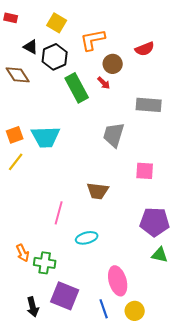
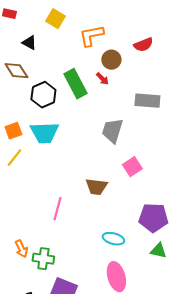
black hexagon: (55, 57) -> (43, 95), moved
pink square: (145, 171) -> (132, 167), moved, turned -36
cyan ellipse: (87, 238) -> (113, 239), moved, turned 30

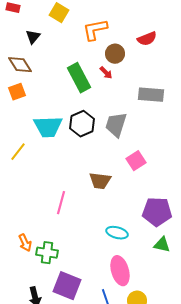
black triangle: (29, 43) -> (33, 37), turned 42
black hexagon: (43, 95) -> (82, 124), moved
orange square: (13, 131) -> (17, 92), moved

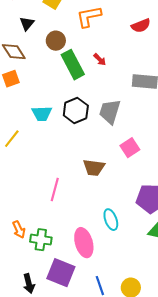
brown circle: (115, 54) -> (56, 41), moved
cyan trapezoid: (48, 127) -> (42, 114), size x0.7
cyan ellipse: (117, 233) -> (111, 220), turned 55
pink ellipse: (120, 271) -> (84, 243), moved

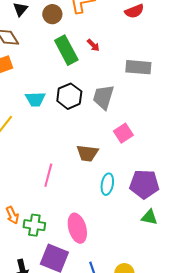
brown circle: (56, 41) -> (52, 14), moved
cyan ellipse: (111, 220) -> (107, 184), moved, turned 30

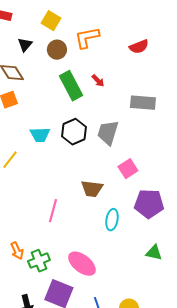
purple pentagon: (144, 184) -> (149, 204), moved
green cross: (34, 225) -> (39, 261), turned -30
pink ellipse: (77, 228) -> (82, 264), turned -36

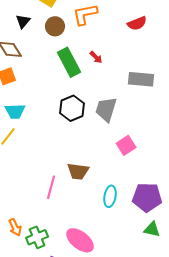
cyan trapezoid: (40, 135) -> (15, 111), moved
brown trapezoid: (92, 189) -> (78, 171), moved
purple pentagon: (149, 204) -> (147, 197), moved

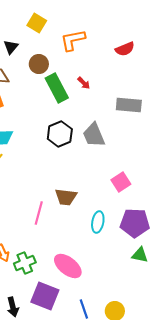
brown circle: (55, 26) -> (39, 64), moved
gray trapezoid: (106, 109) -> (94, 135), turned -40
pink square: (126, 145) -> (121, 182), moved

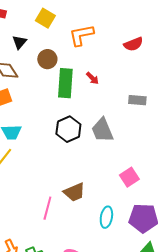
green rectangle: (57, 88) -> (65, 83), turned 32
gray rectangle: (129, 105) -> (137, 100), size x0.7
brown trapezoid: (66, 197) -> (74, 192), turned -30

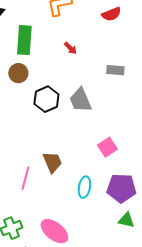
brown circle: (47, 59) -> (18, 73), moved
green rectangle: (65, 83) -> (24, 40), moved
brown trapezoid: (74, 192) -> (52, 162), turned -90

